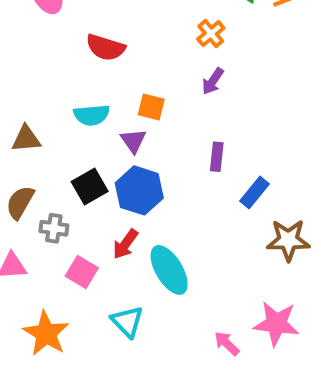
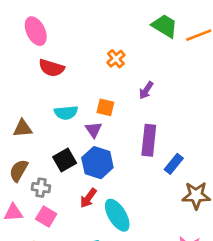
orange cross: (211, 34) -> (116, 59), moved
red semicircle: (106, 47) -> (51, 68), moved
purple rectangle: (217, 157) -> (149, 140), size x1.6
pink square: (82, 272) -> (46, 217), moved

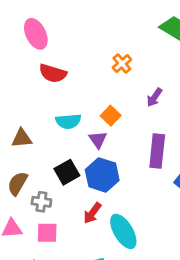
orange square: (105, 107) -> (111, 116), turned 30
pink square: (46, 217) -> (47, 233), turned -30

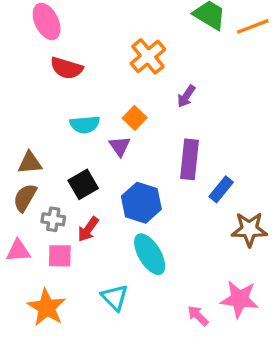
orange cross: (122, 63) -> (148, 56), size x1.5
brown triangle: (22, 138) -> (30, 163), moved
blue hexagon: (102, 175) -> (141, 203), moved
red arrow: (92, 213) -> (88, 229), moved

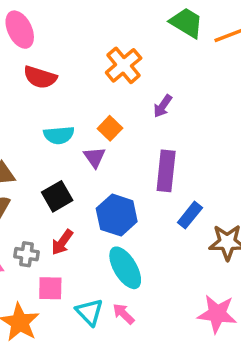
blue rectangle: (221, 189) -> (190, 215), moved
gray cross: (53, 219) -> (27, 254), moved
pink square: (60, 256) -> (50, 288), moved
pink arrow: (198, 316) -> (124, 314), moved

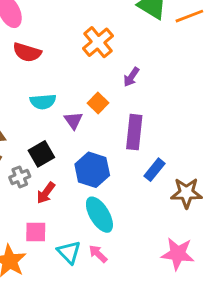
orange square: (110, 128) -> (98, 103), moved
gray cross: (27, 254) -> (20, 177), moved, turned -30

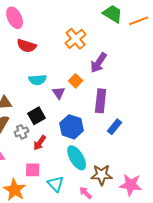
purple arrow: (131, 77) -> (99, 63), size x1.5
brown star: (186, 193) -> (102, 175), moved
pink arrow: (98, 254) -> (86, 193), moved

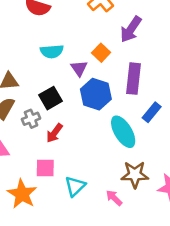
blue hexagon: (72, 127) -> (96, 94), moved
cyan ellipse: (77, 158) -> (123, 132), moved
cyan triangle: (56, 184) -> (75, 186), turned 30

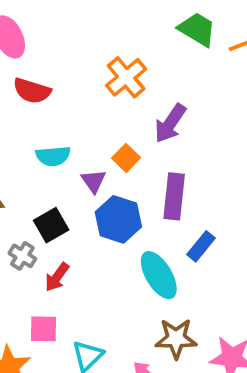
gray cross: (31, 119) -> (22, 256), turned -36

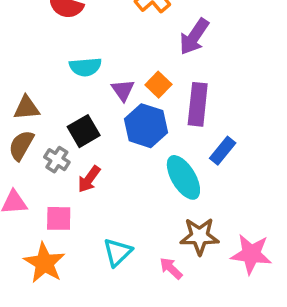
orange square: (126, 158) -> (158, 85), moved
pink square: (44, 329) -> (59, 218), moved

